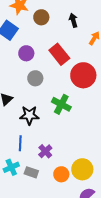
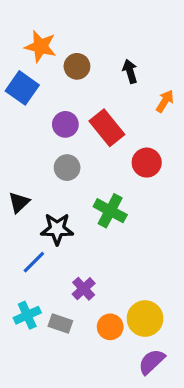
purple circle: (26, 53) -> (65, 124), moved
red circle: (83, 75) -> (147, 163), size x0.7
blue line: (20, 143) -> (34, 262), moved, turned 42

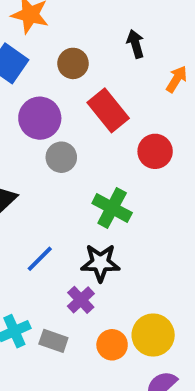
brown circle: (77, 66) -> (73, 63), moved
purple circle: (65, 124) -> (40, 118), moved, size x1.4
black star: (57, 229) -> (100, 263), moved
blue line: (34, 262) -> (40, 259), moved

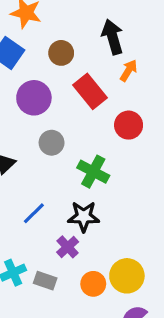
black arrow: (136, 44) -> (112, 37), size x1.5
orange arrow: (177, 79) -> (129, 71), moved
gray circle: (61, 157) -> (52, 143), moved

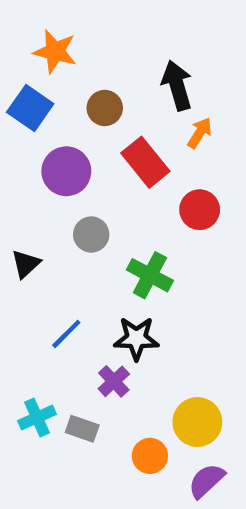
orange circle: (93, 284) -> (150, 456), moved

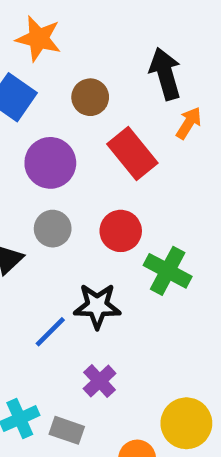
red circle: (200, 210) -> (121, 231), moved
gray circle: (91, 235) -> (53, 229), moved
green cross: (150, 275) -> (168, 271), moved
black star: (136, 338) -> (97, 306), moved

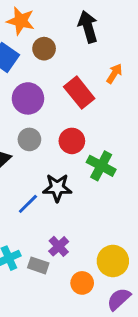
black arrow: (165, 74) -> (88, 27), moved
brown circle: (90, 97) -> (44, 49), moved
purple cross: (100, 381) -> (59, 246), moved

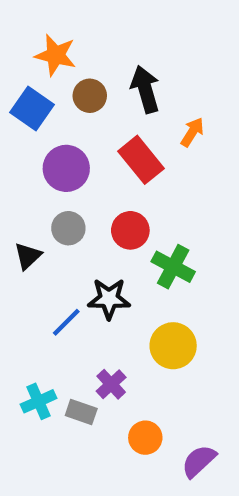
black arrow: (88, 27) -> (145, 89), moved
yellow circle: (113, 261) -> (173, 346), moved

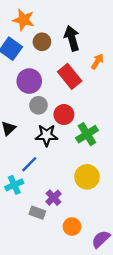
gray circle: (68, 228) -> (38, 105), moved
green cross: (173, 267) -> (87, 134), turned 30
black star: (109, 299) -> (47, 135), moved
cyan cross: (38, 401) -> (14, 185), moved

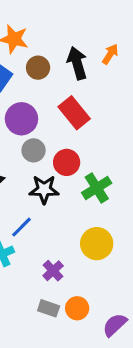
orange arrow: (97, 61) -> (110, 54), moved
gray rectangle: (37, 213) -> (49, 308), moved

